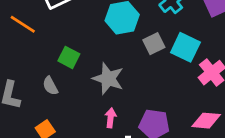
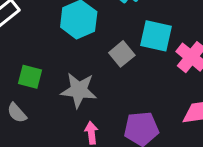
gray square: (154, 44) -> (122, 54), moved

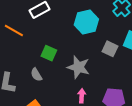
gray square: (122, 54) -> (110, 49), turned -35

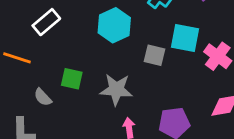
gray semicircle: (36, 75) -> (43, 97), moved

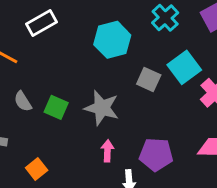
cyan square: (185, 38) -> (184, 67), turned 32
green square: (72, 79) -> (56, 107), moved

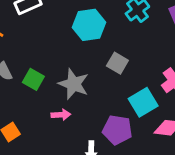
cyan square: (184, 67) -> (143, 102), moved
pink arrow: (107, 151) -> (61, 115), moved, turned 78

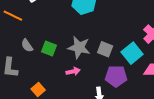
gray square: (117, 63) -> (105, 49), moved

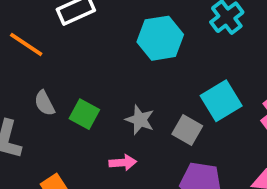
gray star: (79, 47) -> (140, 120), size x0.7
cyan square: (132, 53) -> (221, 101), moved

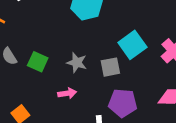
gray square: (187, 130) -> (110, 67), turned -36

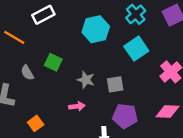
cyan square: (132, 45) -> (136, 49), moved
green square: (38, 62) -> (53, 62), moved

